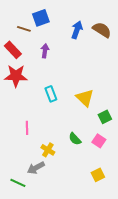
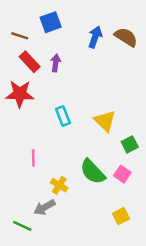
brown line: (24, 29) -> (20, 36), moved
red rectangle: (13, 50) -> (30, 62), moved
green semicircle: (75, 139) -> (93, 172), size x1.6

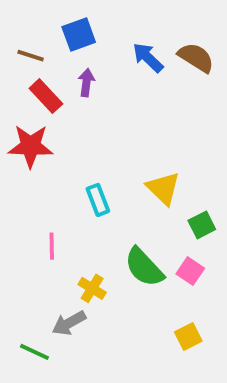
blue arrow: (95, 37) -> (148, 58), turned -65
purple arrow: (56, 63) -> (86, 83), moved
cyan rectangle: (63, 116) -> (98, 200), moved

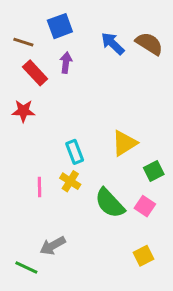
red star: (31, 146) -> (23, 111), size x0.7
yellow triangle: (163, 188) -> (124, 143), turned 44
yellow cross: (92, 288) -> (70, 181), moved

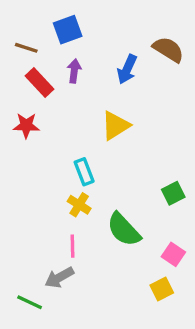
blue arrow: (113, 44) -> (127, 69), moved, turned -110
yellow triangle: (124, 143) -> (115, 125), moved
pink line: (39, 187) -> (73, 246), moved
pink square: (145, 206) -> (173, 254), moved

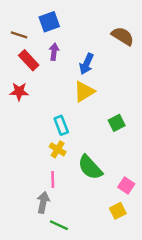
blue arrow: (127, 69) -> (87, 64), moved
green square: (173, 193) -> (117, 123), moved
gray arrow: (59, 277) -> (43, 202), turned 130
green line: (30, 302) -> (59, 225), moved

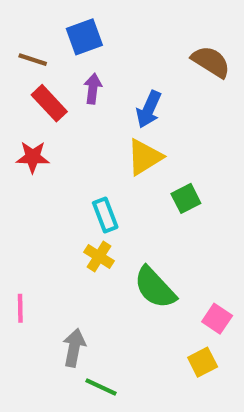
green square: (117, 123) -> (186, 198), moved
pink line: (53, 179) -> (20, 308), moved

